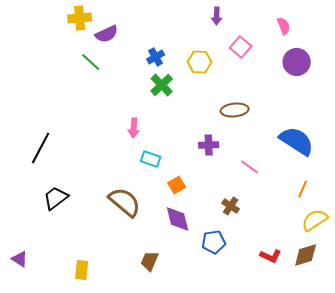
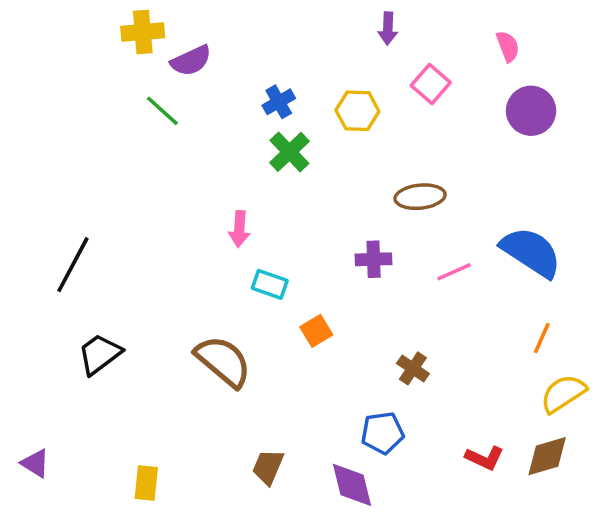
pink line: (250, 167) -> (454, 272), moved, turned -60
purple diamond: (178, 219) -> (352, 485), moved

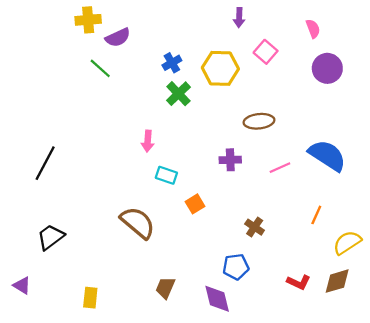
yellow hexagon: (357, 111) -> (220, 68), size x1.4
orange line: (542, 338) -> (316, 215), moved
black trapezoid: (100, 354) -> (51, 237), moved

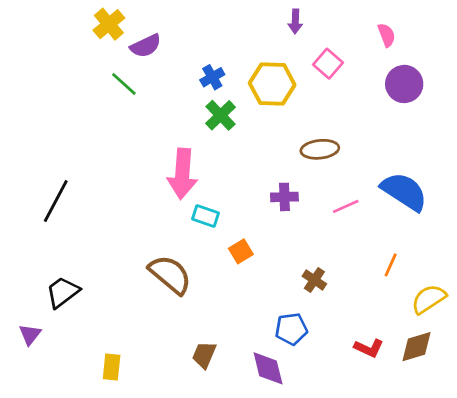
yellow cross: (88, 20) -> (109, 24), turned -35
pink arrow: (148, 141) -> (182, 174), size x1.8
purple triangle: (22, 285) -> (30, 334), moved, turned 36

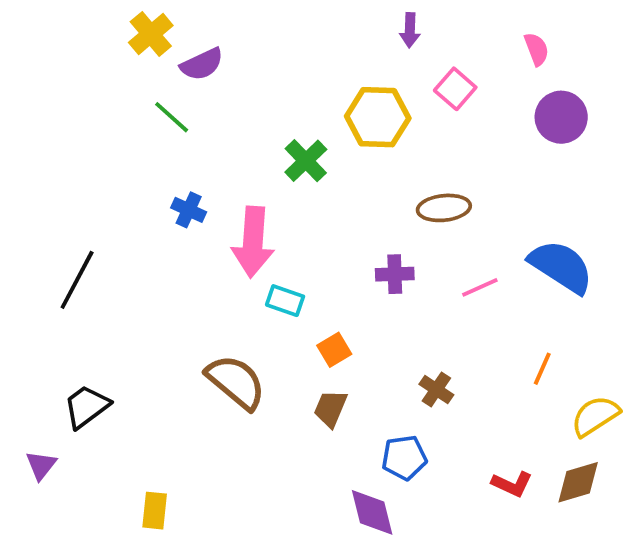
blue cross: (212, 77) -> (189, 210), moved, turned -35
brown trapezoid: (204, 355) -> (330, 408), moved

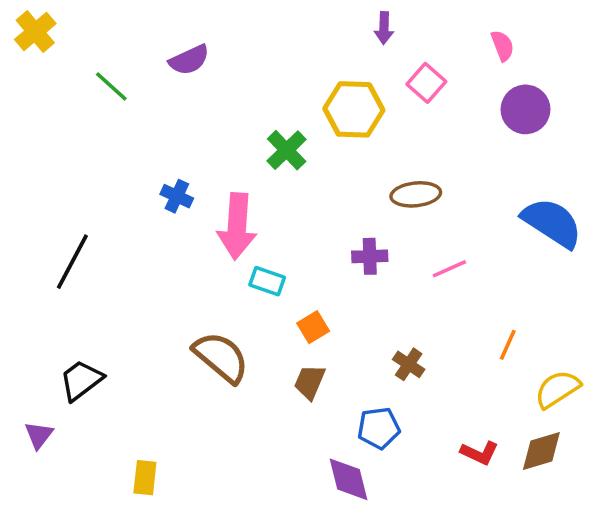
yellow cross: (151, 34) -> (35, 32), moved
green line: (172, 117) -> (111, 86), moved
blue semicircle: (561, 267) -> (552, 223), moved

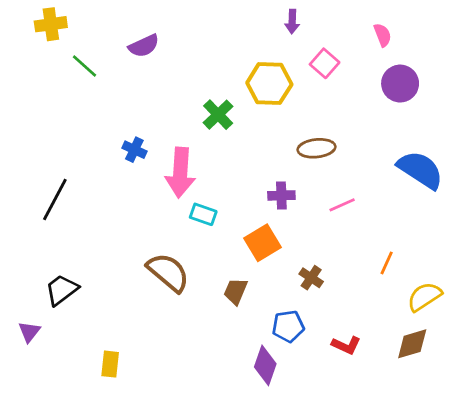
yellow cross: (35, 32) -> (51, 24), moved, turned 32
orange square: (313, 327) -> (263, 243), moved, size x1.5
red L-shape: (479, 453) -> (346, 345), moved
purple diamond: (349, 479) -> (265, 365), turned 33

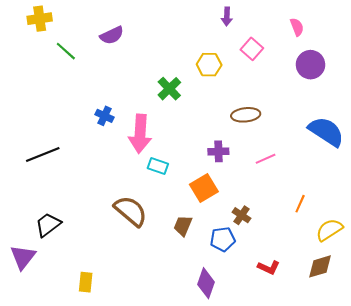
yellow hexagon: (269, 84) -> (209, 65), size x0.7
black line: (55, 200) -> (43, 155), turned 40
blue pentagon: (288, 326) -> (223, 239), moved
purple triangle: (29, 332) -> (23, 257), size x1.5

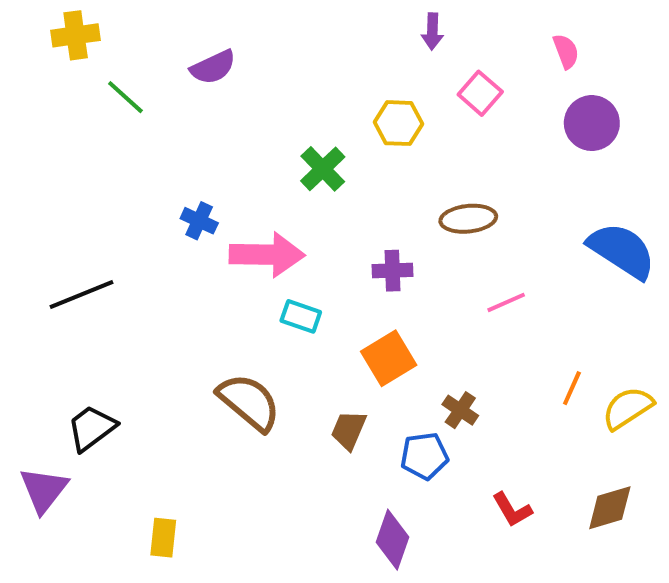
pink arrow: (140, 134) -> (267, 255), turned -93
purple cross: (218, 151) -> (393, 271), moved
yellow semicircle: (329, 230) -> (628, 408), moved
red L-shape: (269, 267) -> (512, 510), turned 35

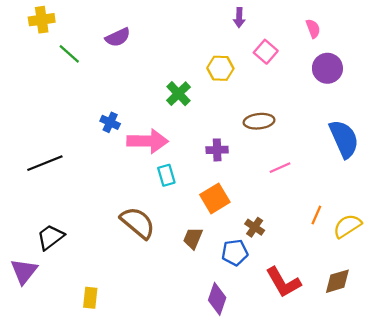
blue semicircle: (622, 251) -> (344, 139), turned 33
cyan rectangle: (301, 316) -> (166, 175), turned 55
red L-shape: (512, 510) -> (283, 282), size x1.6

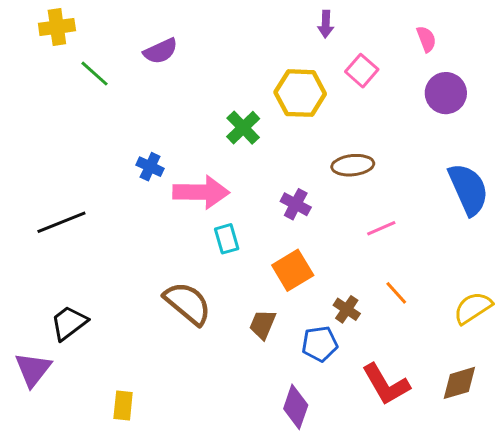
yellow hexagon: (220, 68) -> (300, 93), size x1.4
purple cross: (217, 150) -> (296, 204), turned 30
orange line: (316, 215) -> (396, 293), moved, turned -66

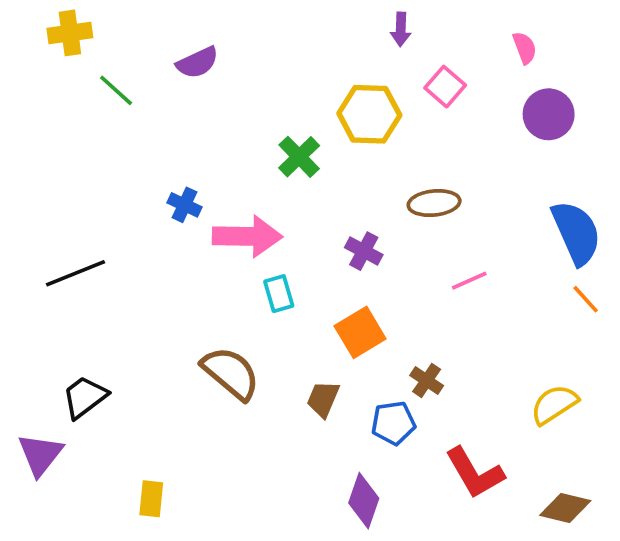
orange line: (396, 293) -> (586, 299), moved
yellow semicircle: (473, 308) -> (554, 404), moved
brown diamond: (459, 383) -> (565, 508), moved, turned 30

